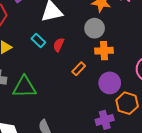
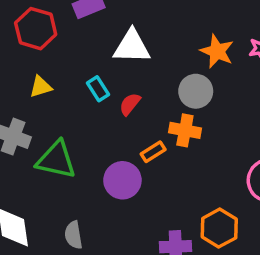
orange cross: (104, 51) -> (185, 130), moved
purple circle: (110, 83) -> (122, 180), moved

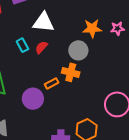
orange star: (217, 51) -> (92, 28), turned -30
red semicircle: (130, 104) -> (41, 47), moved

